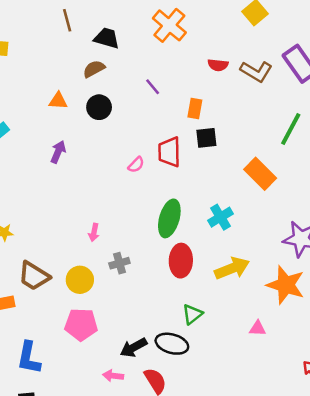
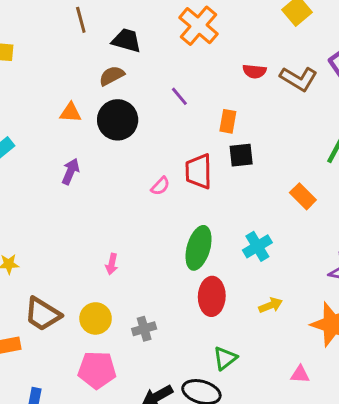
black circle: (99, 107) -> (118, 120), size x1.4
orange rectangle: (260, 174) -> (303, 196), size x0.7
gray cross: (119, 263) -> (144, 329), moved
yellow arrow: (232, 268) -> (271, 305), size x0.6

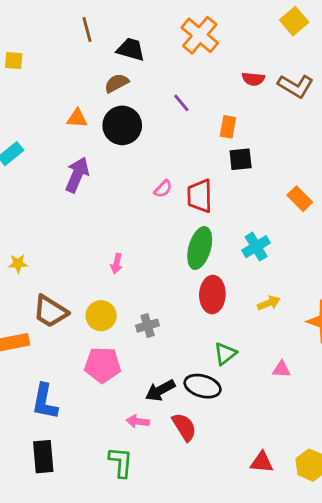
purple arrow: (71, 171) -> (77, 175), size x1.4
red trapezoid: (199, 171) -> (200, 196), moved
pink triangle: (300, 374) -> (281, 369), moved

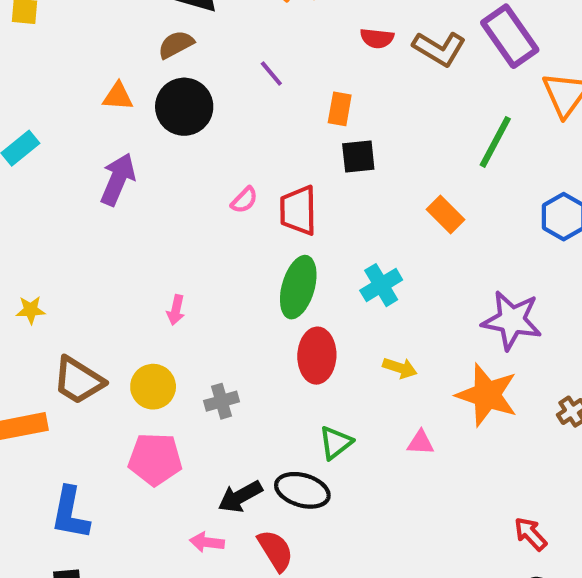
yellow arrow: (269, 303) -> (400, 368), turned 40
pink triangle: (281, 369) -> (421, 443), moved

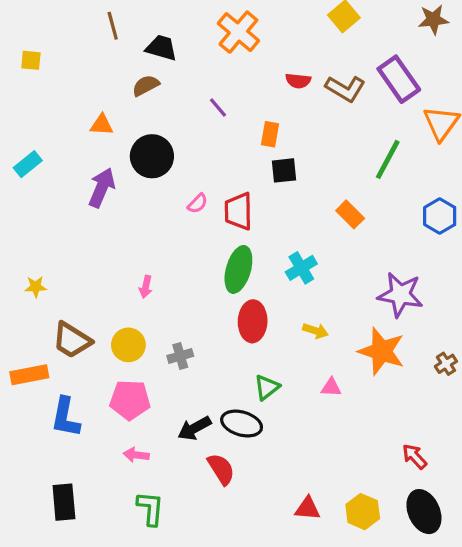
black circle: (184, 107) -> (152, 156), moved
blue L-shape: (70, 513) -> (65, 417), moved
pink arrow: (207, 542) -> (136, 455), moved

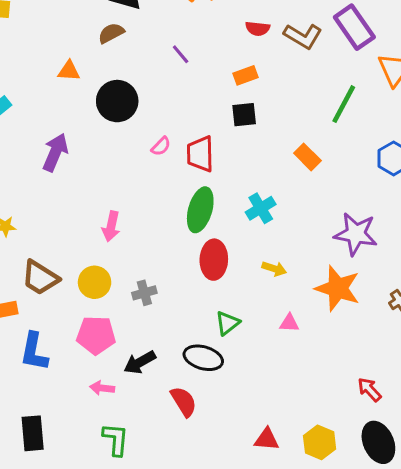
orange rectangle: (270, 134) -> (246, 75), moved, turned 60
purple arrow: (102, 188) -> (55, 152), moved
pink arrow: (146, 287) -> (111, 226), size x1.4
black arrow: (194, 428) -> (140, 362), moved

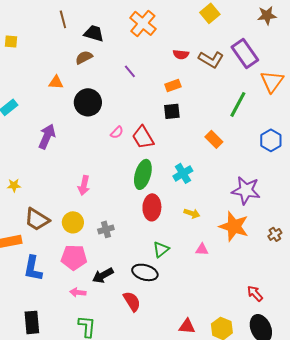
red trapezoid: (200, 154) -> (143, 137), turned -30

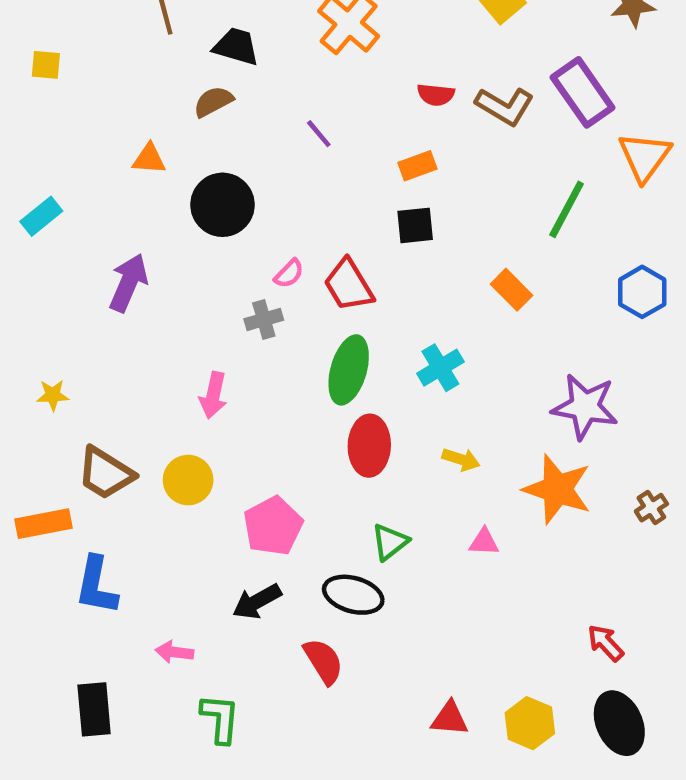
gray cross: (106, 229) -> (264, 319), moved
pink pentagon: (74, 257) -> (273, 526), moved, turned -30
pink arrow: (78, 292) -> (174, 652), moved

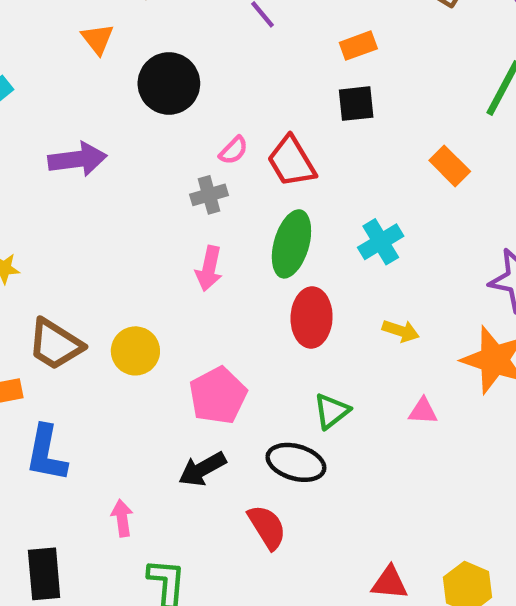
orange triangle: (149, 159) -> (98, 39), turned 48
purple arrow: (128, 283) -> (78, 159), turned 60
pink arrow: (213, 395) -> (209, 268), moved
pink arrow: (174, 652) -> (122, 518), turned 75

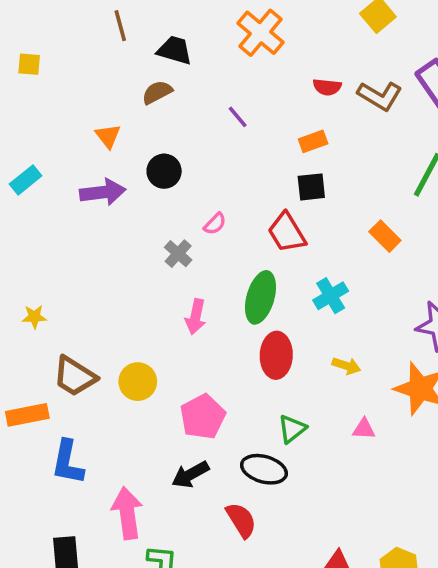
black circle: (169, 83) -> (164, 171), size x0.7
purple arrow: (78, 159) -> (103, 192), moved
red trapezoid: (291, 161) -> (287, 233), moved
gray cross: (209, 195) -> (178, 254), moved, turned -32
pink arrow: (122, 518) -> (127, 513), size x1.8

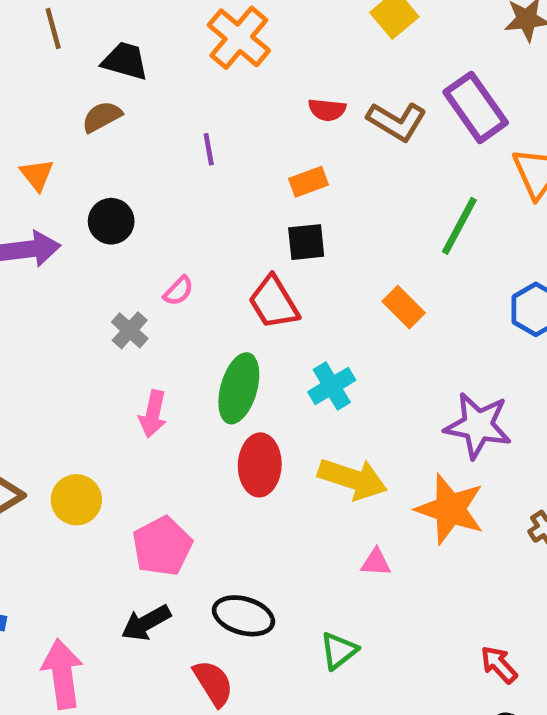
purple line: (238, 117) -> (209, 149), turned 30
yellow arrow: (346, 366) -> (353, 479), size x1.8
green triangle: (292, 429) -> (339, 651), moved

